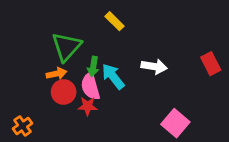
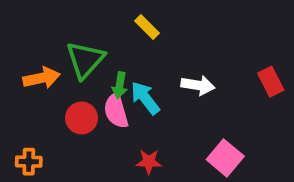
orange arrow: (56, 74) -> (42, 78), moved, size x1.4
red star: (88, 106) -> (149, 162), moved
orange cross: (23, 126) -> (29, 162), turned 36

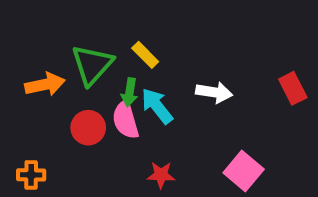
yellow rectangle: (147, 27) -> (145, 55), moved

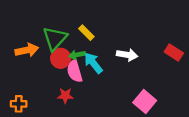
red rectangle: (293, 88) -> (174, 52), turned -30
green arrow: (129, 92) -> (77, 55), turned 70
red circle: (88, 128) -> (61, 58), moved
red star: (161, 175) -> (65, 96), moved

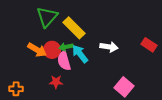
yellow rectangle: (86, 33) -> (74, 28), size x1.6
green triangle: (55, 38) -> (47, 17), moved
orange arrow: (27, 50) -> (37, 50), moved, turned 42

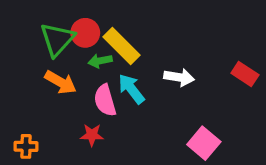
green triangle: (47, 17) -> (57, 39), moved
green arrow: (66, 47) -> (100, 61), moved
red circle: (52, 50) -> (85, 33), moved

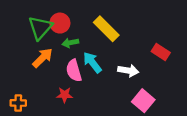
yellow rectangle: (121, 46) -> (106, 29), moved
red rectangle: (245, 74) -> (161, 52), moved
white arrow: (179, 77) -> (128, 71), moved
orange arrow: (61, 82) -> (43, 58), turned -75

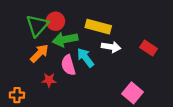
yellow rectangle: (106, 29) -> (98, 27), turned -30
green arrow: (70, 43) -> (65, 39), size x1.6
white arrow: (128, 71) -> (111, 47), moved
red star: (65, 95) -> (49, 80), moved

